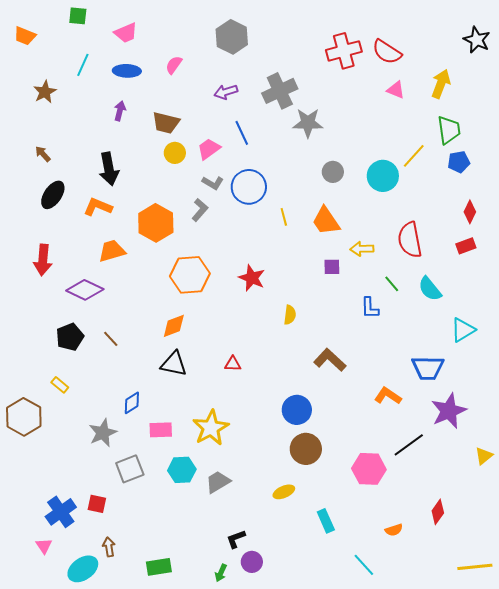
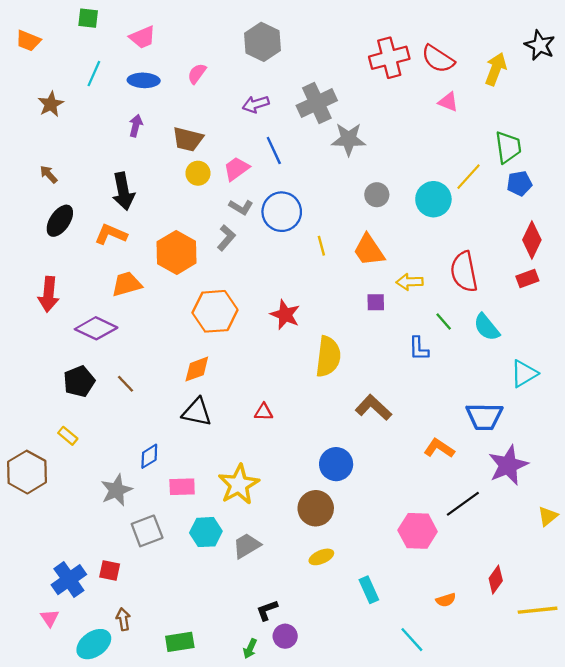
yellow arrow: (441, 84) -> (496, 69), moved
red diamond: (470, 212) -> (532, 240), size x1.4
yellow semicircle: (290, 315) -> (328, 357), size x1.8
brown circle: (306, 449) -> (316, 508), moved
yellow line: (475, 567) -> (538, 610), moved

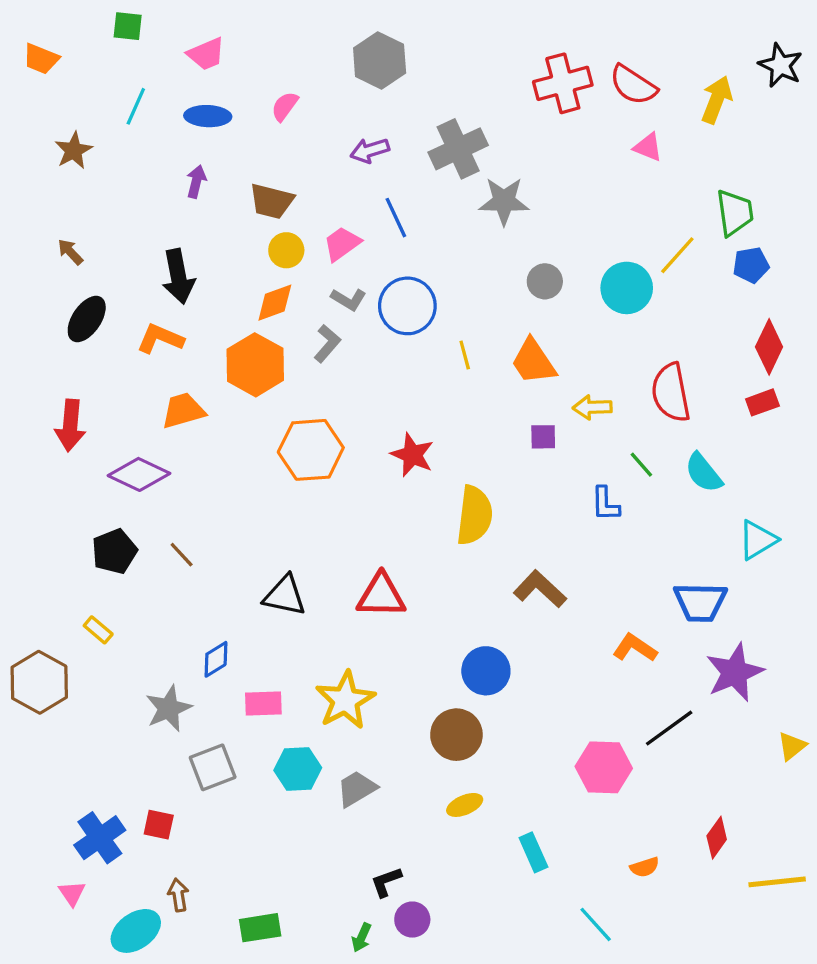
orange diamond: (197, 369) -> (275, 303), moved
red triangle: (264, 412) -> (381, 596), size x1.8

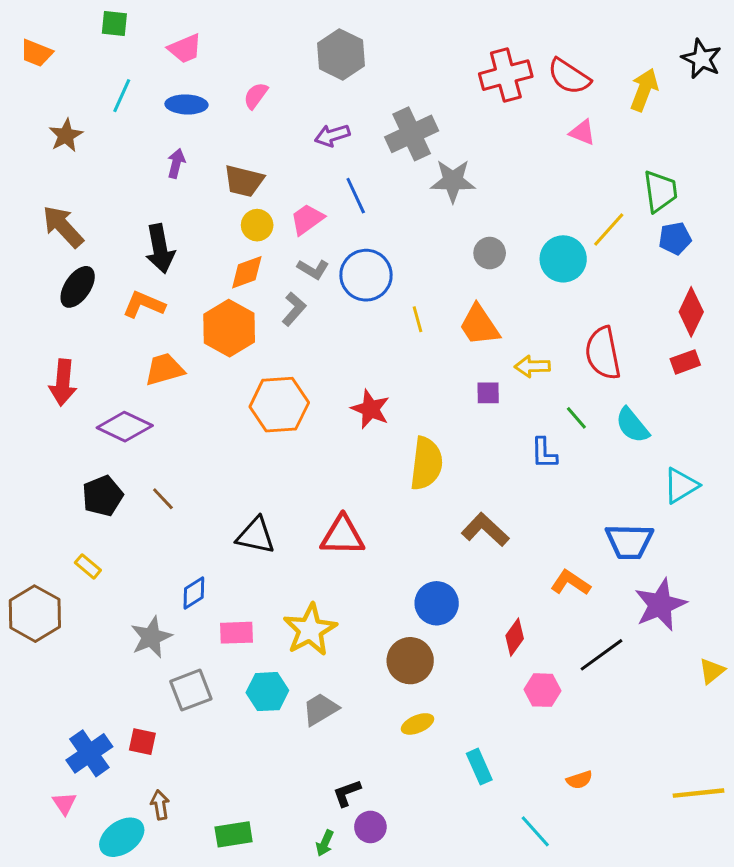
brown arrow: (70, 252) -> (63, 227), size x1.8
pink hexagon: (604, 767) -> (543, 690), size x0.7
red diamond: (717, 838) -> (515, 637), moved

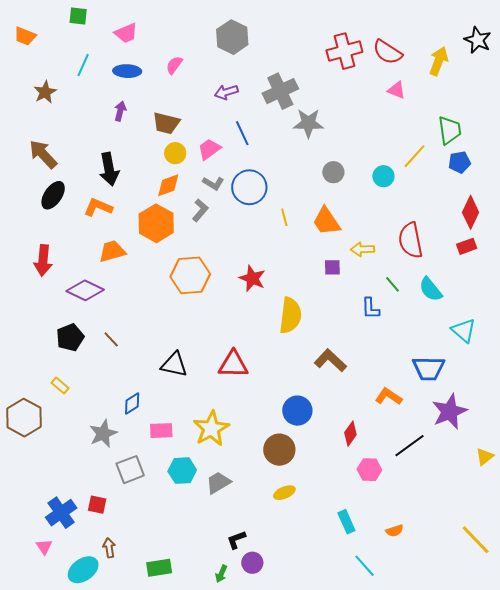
cyan circle: (563, 259) -> (383, 176), size x0.7
cyan triangle: (681, 486) -> (464, 330), turned -48
cyan rectangle: (479, 767) -> (346, 522), moved
yellow line: (699, 793) -> (476, 540), turned 52

